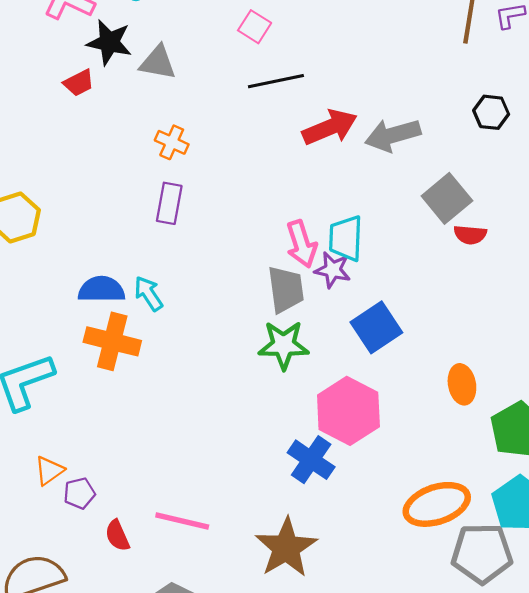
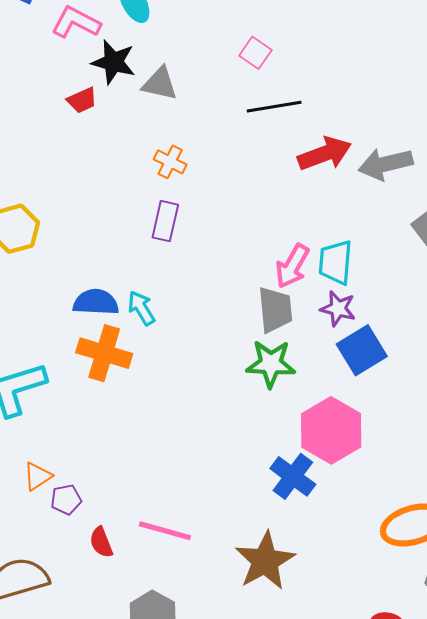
pink arrow: (302, 244) -> (292, 266), turned 45
purple star: (333, 270) -> (338, 309), moved

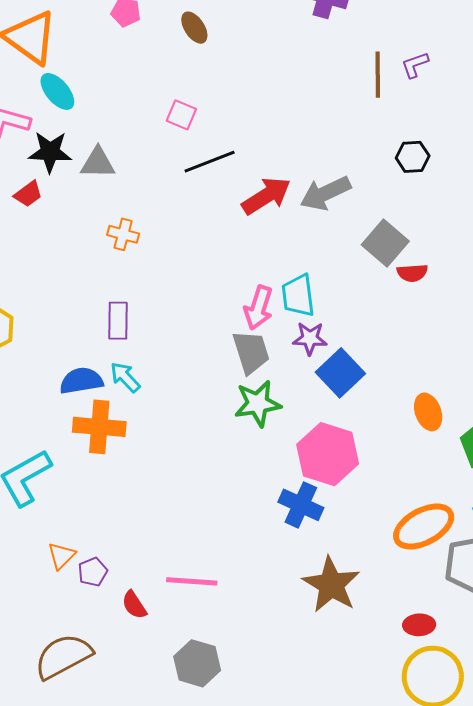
purple rectangle: (165, 221) -> (118, 321), moved
brown star: (265, 561) -> (331, 585), moved

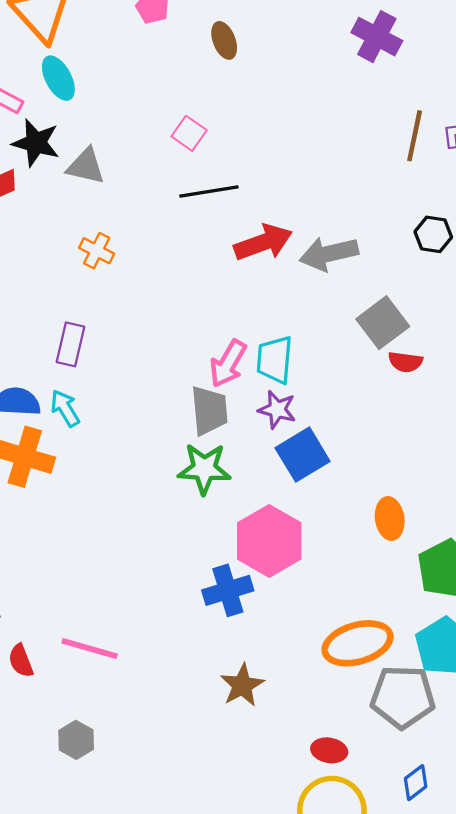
blue cross: (301, 505) -> (228, 590), turned 36
brown star: (331, 585) -> (242, 685), size x0.7
gray hexagon: (197, 663) -> (76, 740), size x0.7

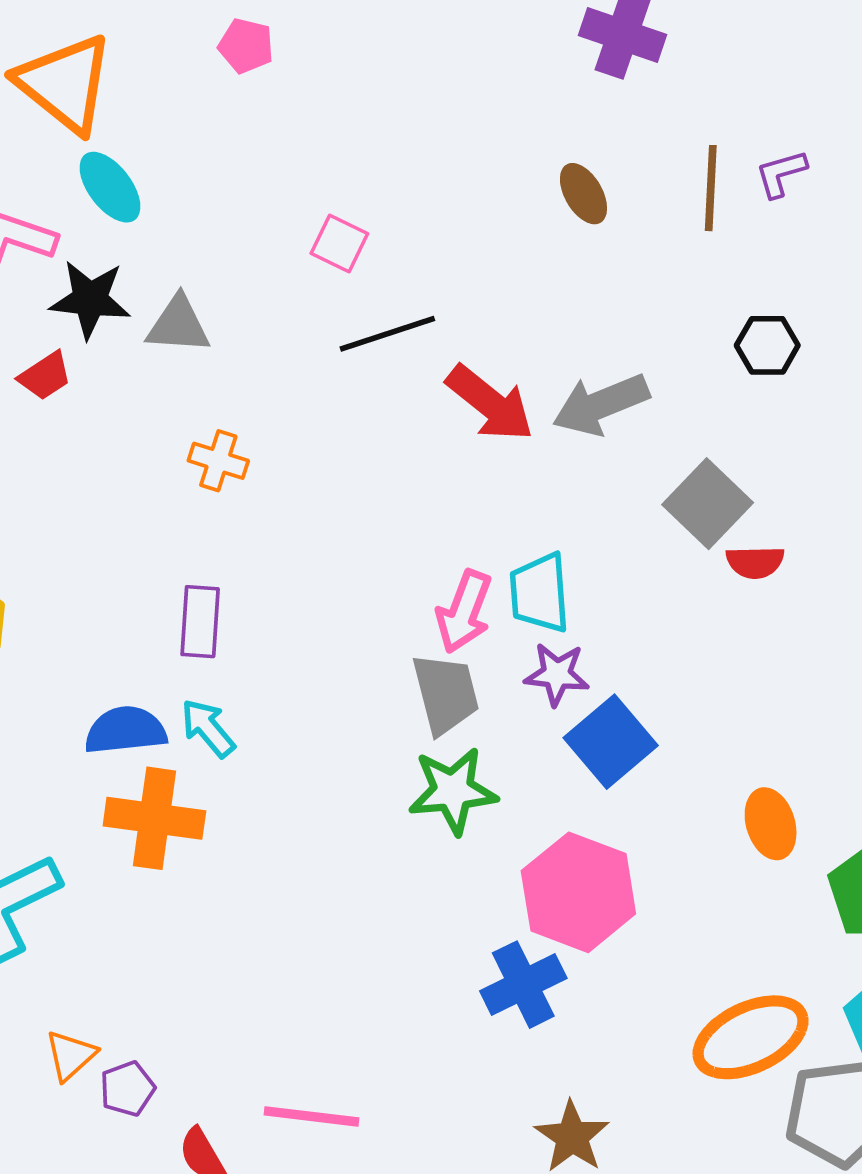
brown ellipse: (224, 40) -> (583, 194), moved
red arrow: (263, 242) -> (490, 403), turned 68

